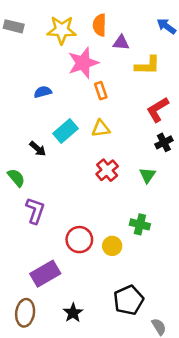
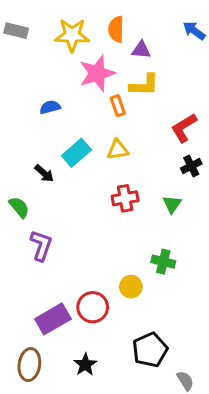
yellow L-shape: (147, 65) -> (144, 85), moved
red cross: (107, 170) -> (125, 198), turned 30
red circle: (79, 240) -> (93, 307), moved

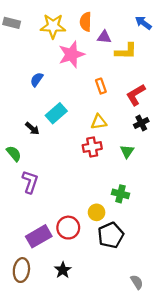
yellow L-shape: (144, 85) -> (126, 51), moved
orange rectangle: (118, 106) -> (101, 86), moved
blue semicircle: (50, 107) -> (37, 79), turned -40
yellow triangle: (118, 150) -> (99, 122), moved
black pentagon: (150, 350) -> (111, 235), moved

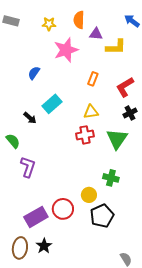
yellow star: (53, 26) -> (49, 24), size x0.6
orange rectangle: (101, 86) -> (93, 79), turned 40
green triangle: (127, 151) -> (117, 139), size x1.6
black star: (63, 270) -> (44, 246), moved

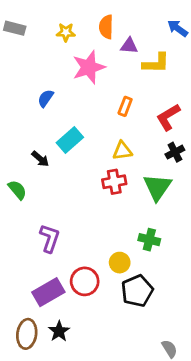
purple L-shape: (28, 167) -> (50, 238), moved

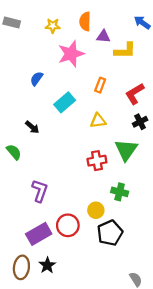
cyan rectangle: (70, 140) -> (65, 102), moved
red cross: (114, 182) -> (97, 161), moved

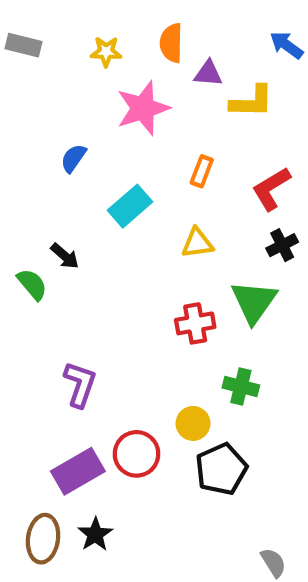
green semicircle: (14, 152) -> (32, 284), moved

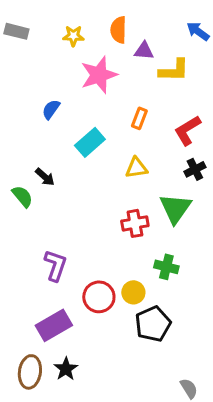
red circle: (136, 454) -> (99, 297), moved

